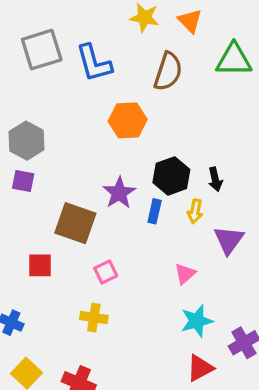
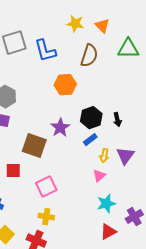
blue rectangle: (155, 211) -> (90, 140), moved, turned 40
yellow arrow: (195, 211) -> (104, 156), moved
pink square: (106, 272) -> (46, 187), moved, size x1.5
yellow cross: (94, 318) -> (46, 217), moved

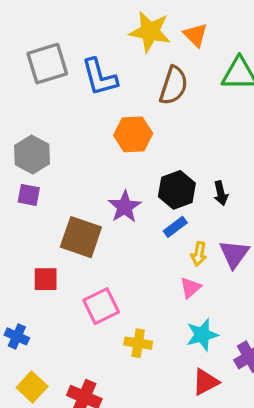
yellow star: (75, 24) -> (150, 32), size x1.4
yellow cross: (46, 217) -> (138, 343), moved

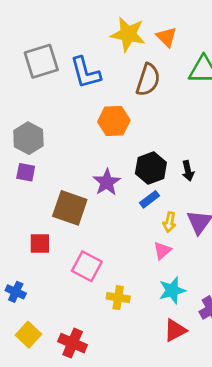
pink square: (101, 306) -> (87, 266), turned -36

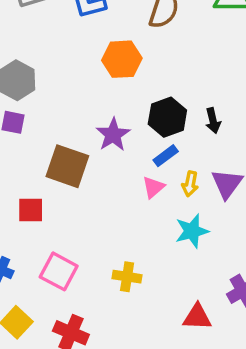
pink triangle: (162, 251) -> (153, 187), moved
pink square: (87, 266) -> (59, 271), moved
cyan star: (172, 290) -> (192, 231), moved
red triangle: (175, 330) -> (197, 317), turned 30

